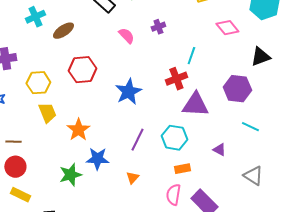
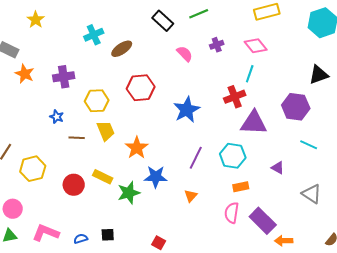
pink diamond: (227, 28) -> (256, 46), moved
brown line: (13, 142) -> (77, 138), moved
yellow rectangle: (20, 195) -> (103, 177), moved

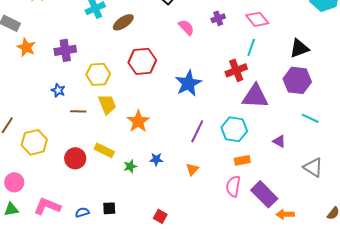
black triangle: (319, 75) -> (299, 48), moved
blue star: (156, 177) -> (156, 159), moved, size x0.6
green star: (129, 193) -> (130, 166), size x0.6

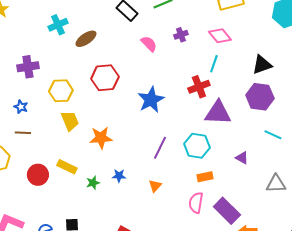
brown line: (78, 111) -> (23, 133), moved
orange star: (138, 121) -> (101, 138), turned 30
gray triangle: (313, 167) -> (276, 184), turned -35

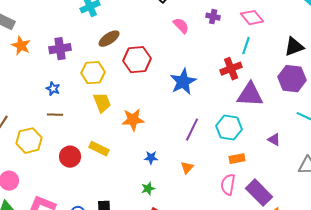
purple cross: (181, 35) -> (213, 17), turned 32
brown ellipse: (86, 39) -> (109, 39), moved
green star: (93, 183) -> (148, 189), moved

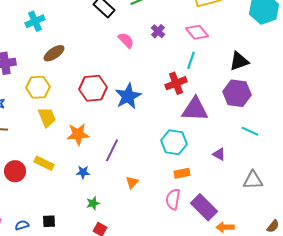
purple cross: (213, 17) -> (158, 31), turned 32
red hexagon: (137, 60) -> (93, 88), moved
purple line: (192, 130) -> (112, 150), moved
blue star: (151, 158) -> (83, 172), moved

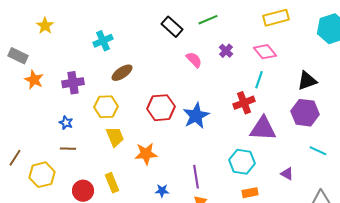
purple line: (112, 150) -> (196, 177), moved, turned -35
yellow rectangle: (44, 163) -> (112, 183), turned 42
blue star: (83, 172) -> (162, 191), moved

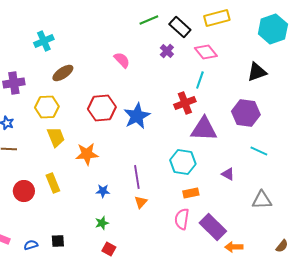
black rectangle: (172, 27) -> (180, 27), moved
pink semicircle: (194, 60) -> (122, 60), moved
black triangle: (307, 81) -> (257, 72), moved

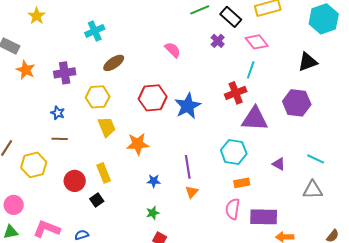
cyan line: (259, 151) -> (316, 159), moved
purple rectangle: (213, 227) -> (264, 217), turned -44
black square: (58, 241) -> (97, 200), moved, turned -32

